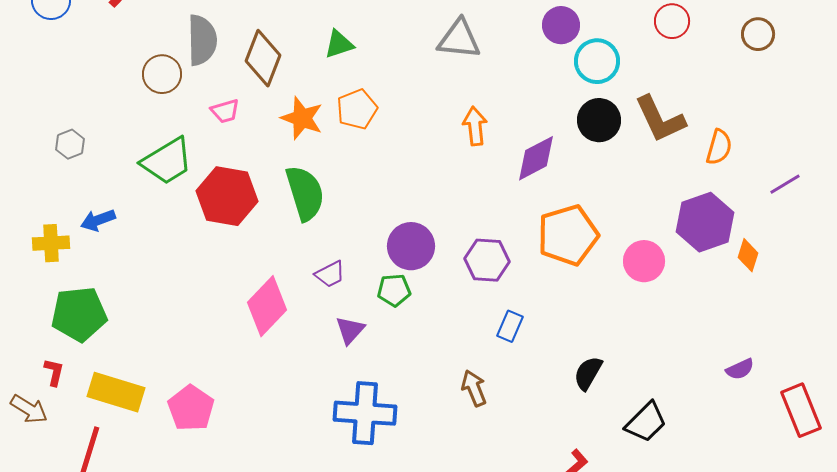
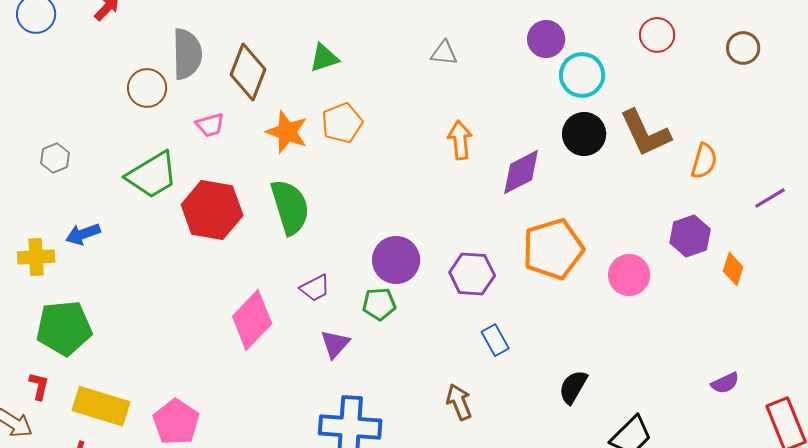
gray triangle: (459, 39) -> (444, 53), size x0.6
purple hexagon: (705, 222) -> (690, 236), size x0.7
blue rectangle: (510, 326) -> (495, 340), turned -52

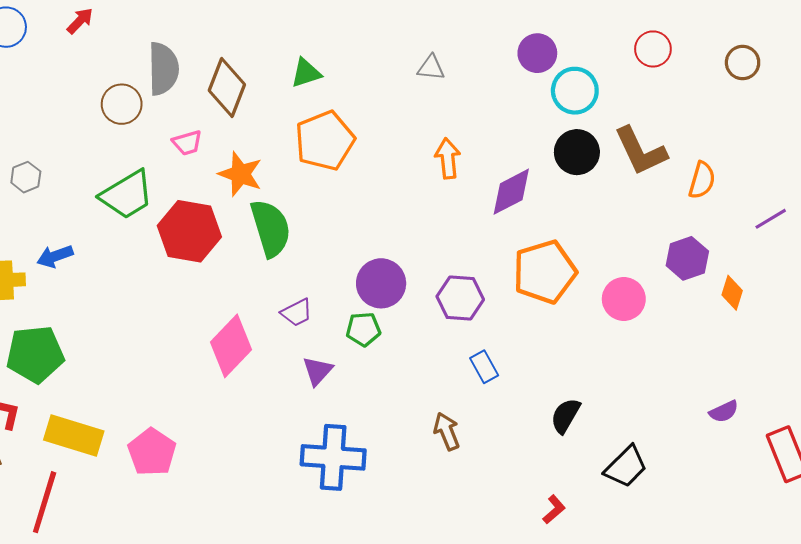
orange pentagon: (342, 123) -> (325, 141), size x1.4
orange star: (287, 132) -> (240, 174), moved

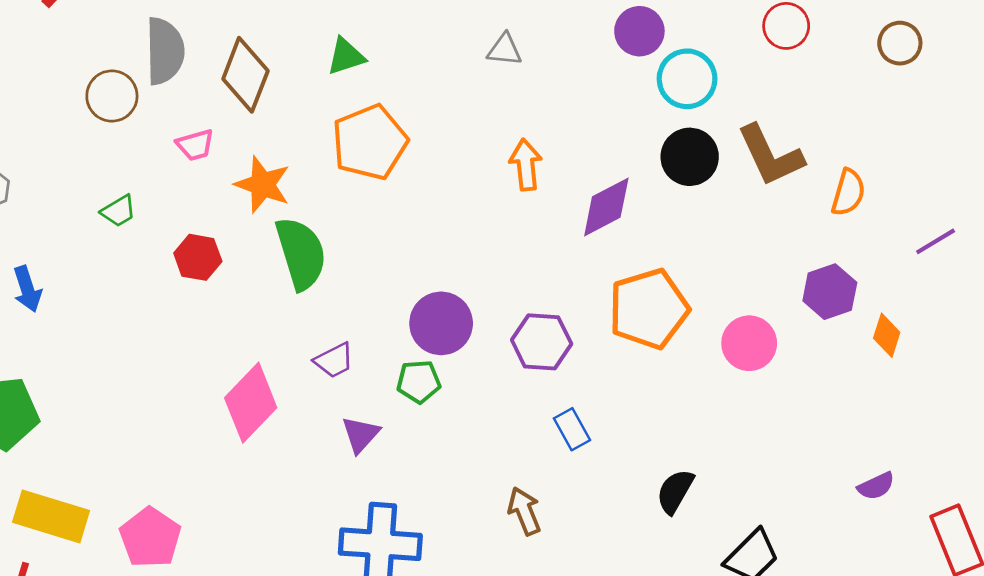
green trapezoid: (127, 195) -> (119, 211), size x0.5
red hexagon: (189, 231) -> (198, 257), size x0.6
blue arrow: (55, 256) -> (27, 289), turned -88

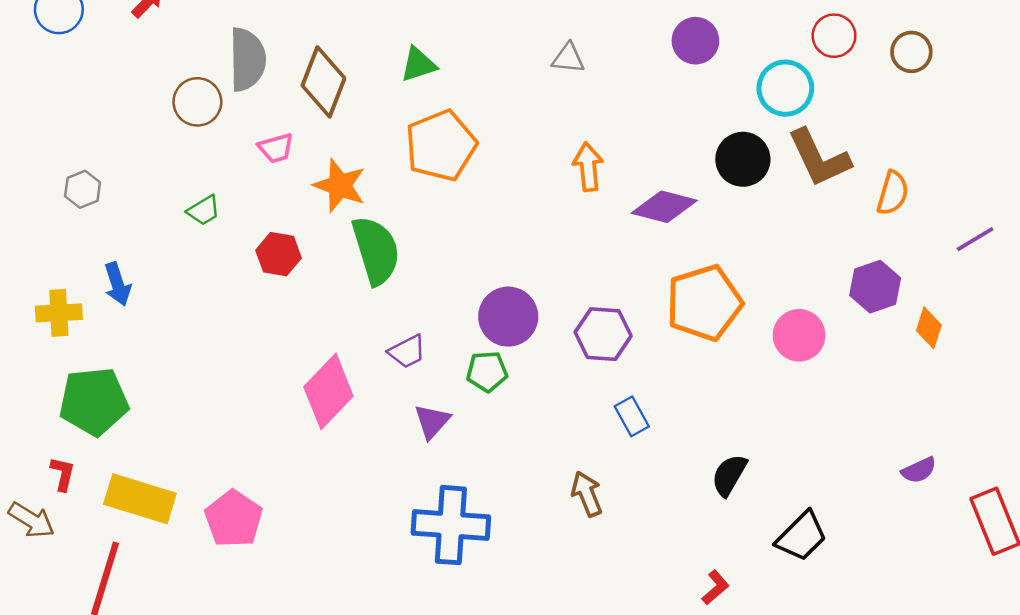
brown circle: (900, 43) -> (911, 52), moved
cyan circle: (687, 79) -> (785, 88), moved
purple diamond: (606, 207) -> (664, 207), turned 42

